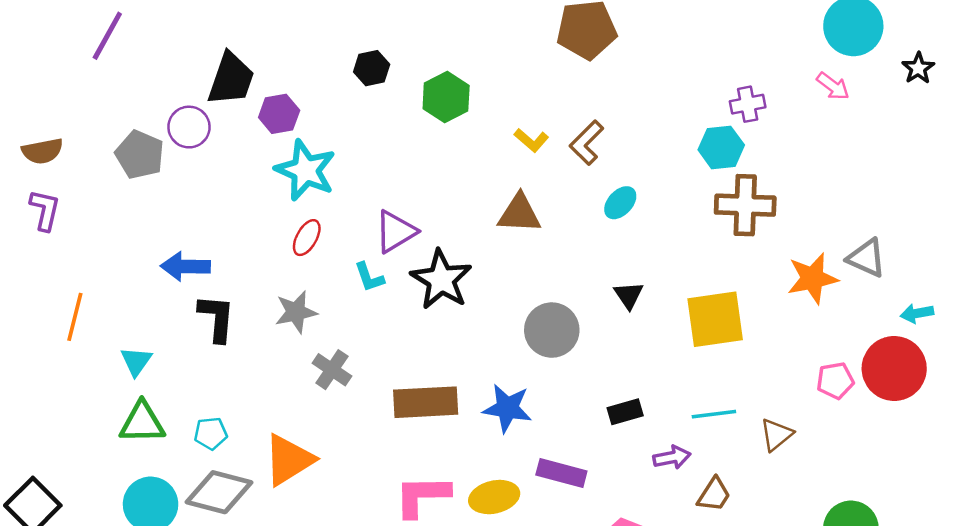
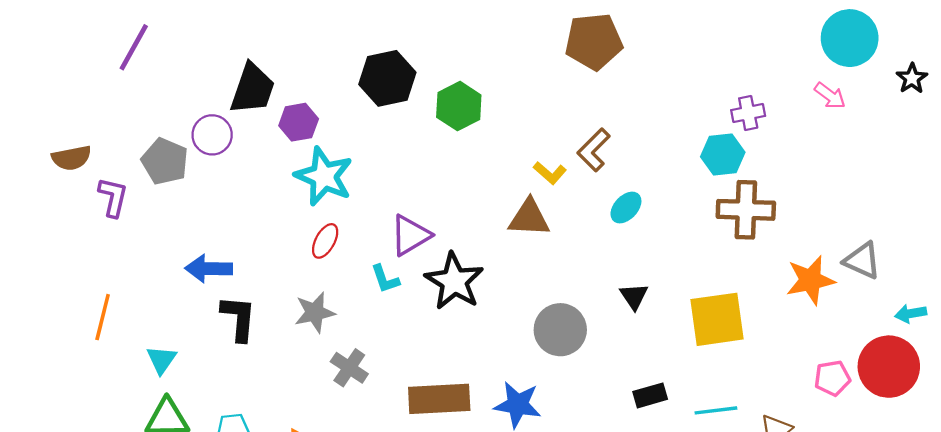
black hexagon: (372, 68) -> (387, 78), size x1.6
yellow L-shape: (531, 140) -> (550, 173), moved
purple L-shape: (45, 210) -> (113, 197), moved
black rectangle: (625, 412) -> (650, 395), moved

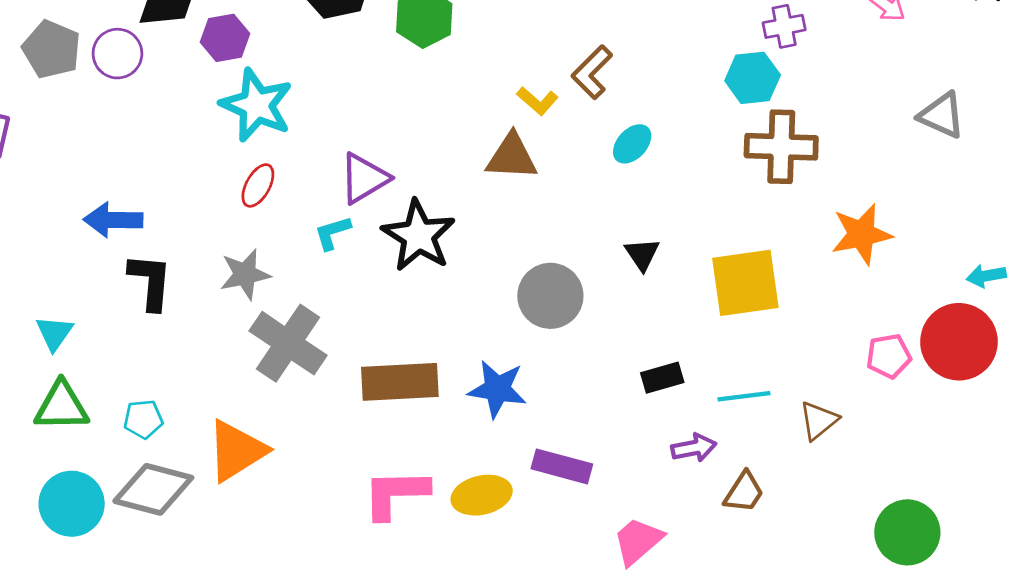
gray pentagon: (165, 161) -> (52, 49), moved
gray triangle: (862, 261) -> (942, 115), moved
cyan L-shape: (385, 279) -> (332, 233), turned 92
gray cross: (349, 368) -> (288, 343), size x1.6

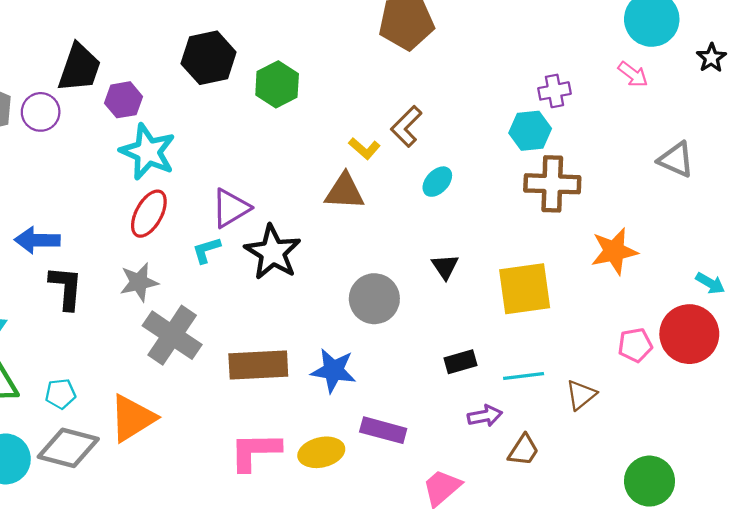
red ellipse: (258, 185) -> (149, 214), size x1.4
cyan arrow: (986, 276) -> (710, 283), turned -140

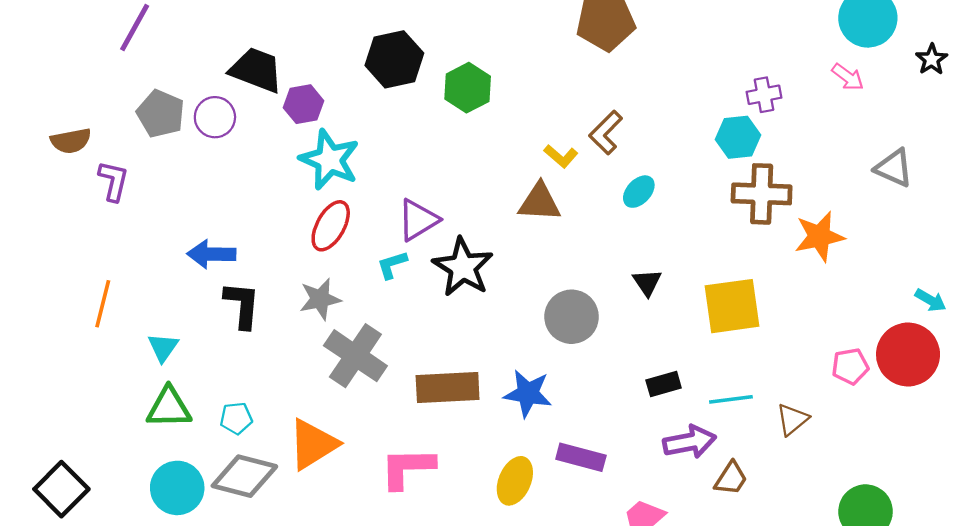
black trapezoid: (79, 68) -> (256, 70), turned -88
orange star: (614, 251) -> (819, 236), moved
purple arrow: (485, 416) -> (690, 442), size x1.4
pink L-shape: (255, 451) -> (407, 468), moved
yellow ellipse: (321, 452) -> (515, 481), turned -54

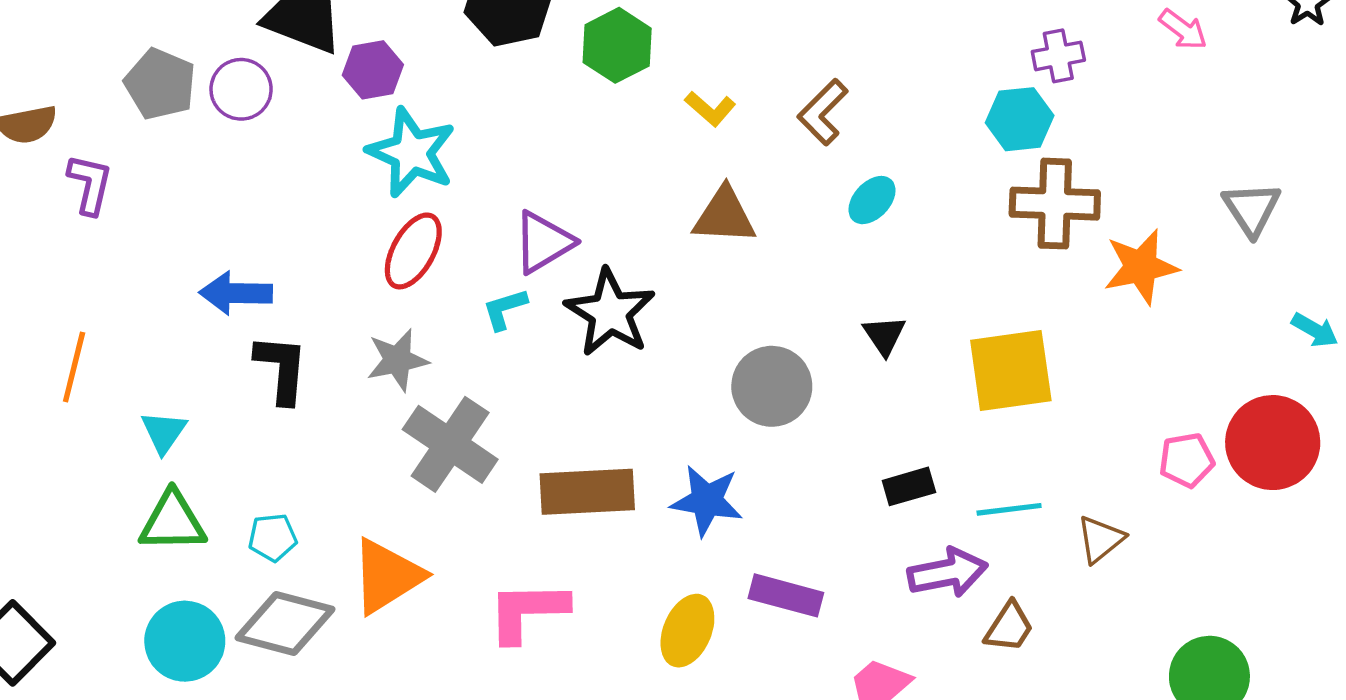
yellow L-shape: (561, 156) -> (710, 109), moved
gray triangle: (894, 168) -> (1252, 209), moved, turned 33
cyan arrow: (930, 300) -> (1315, 330), moved

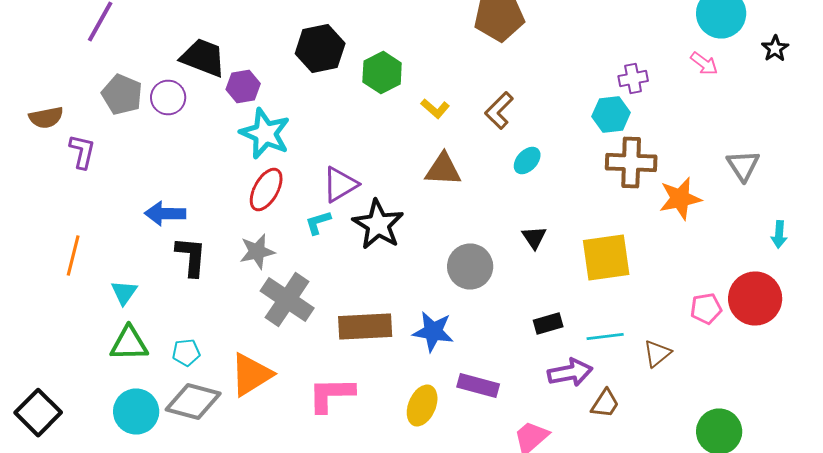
cyan arrow: (1315, 330) -> (779, 234), turned 64

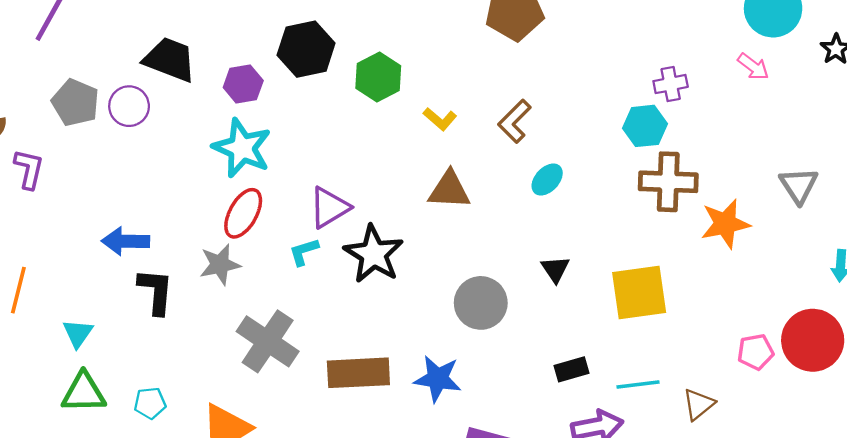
purple hexagon: (243, 86) -> (243, 84), moved
gray star: (257, 252) -> (220, 265), moved

